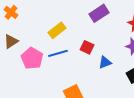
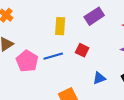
yellow rectangle: (57, 30) -> (60, 26), moved, turned -48
blue triangle: (105, 62) -> (99, 78), moved

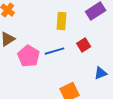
red square: (82, 50) -> (84, 45), turned 32

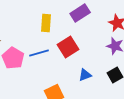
red square: (84, 45) -> (68, 47), size x1.5

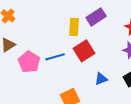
yellow rectangle: (46, 23) -> (74, 27), moved

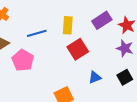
purple rectangle: (96, 17) -> (102, 20), moved
blue line: (55, 57) -> (37, 33), moved

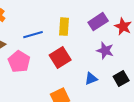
purple star: (125, 48) -> (105, 51), moved
red square: (78, 49) -> (60, 58), moved

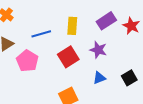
purple star: (105, 51) -> (98, 50), moved

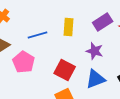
red square: (68, 57) -> (65, 70), moved, turned -30
blue triangle: (99, 78) -> (96, 79), size x1.5

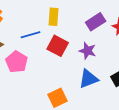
yellow rectangle: (69, 27) -> (54, 17), moved
red square: (65, 70) -> (58, 46), moved

